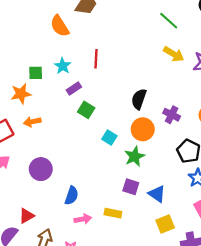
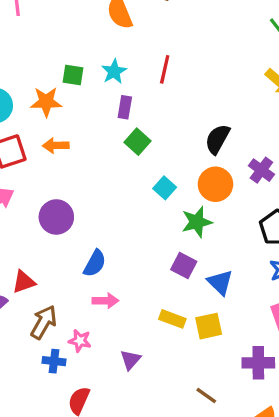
purple rectangle: (74, 88) -> (125, 107), turned -56
yellow rectangle: (113, 213) -> (172, 319), moved
yellow square: (165, 224) -> (209, 326), moved

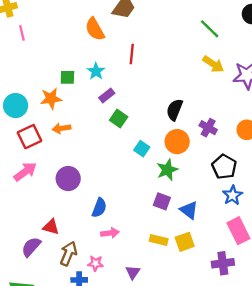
red line: (165, 69) -> (132, 54), moved
purple rectangle: (125, 107) -> (107, 95), turned 49
red triangle: (24, 282) -> (51, 227), turned 42

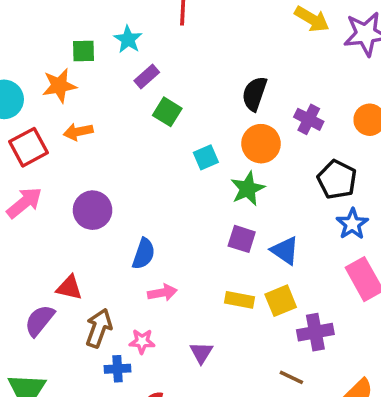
cyan square: (142, 149) -> (206, 157), turned 35
purple cross: (223, 263) -> (315, 332), moved

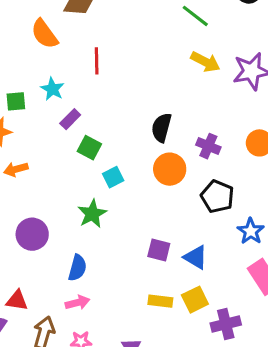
cyan square: (206, 157) -> (113, 177), moved
black pentagon: (337, 180) -> (217, 197), moved
green star: (248, 189) -> (92, 214), moved
pink arrow: (162, 293) -> (78, 303), moved

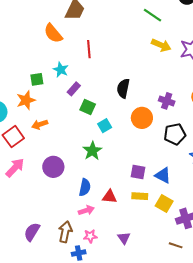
black semicircle: (161, 128) -> (123, 88), moved
black pentagon: (217, 197) -> (175, 134), turned -30
red triangle: (17, 300) -> (109, 197), moved
yellow square: (195, 300) -> (164, 204), turned -30
yellow rectangle: (160, 301) -> (140, 196), moved

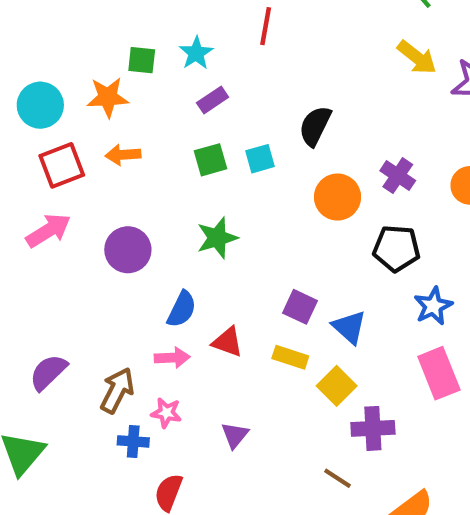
green square: (88, 107) -> (211, 160), moved, turned 35
cyan square: (105, 126) -> (260, 159), moved

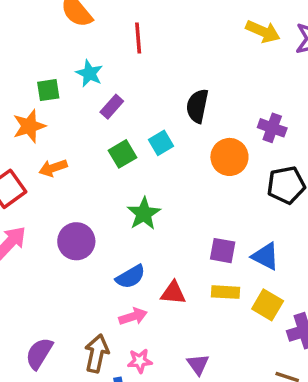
blue semicircle: (182, 309) -> (131, 277), turned 48

